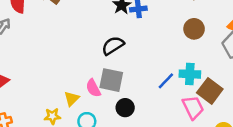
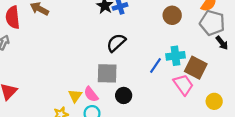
black semicircle: (113, 46) -> (116, 43), moved
pink semicircle: (93, 88) -> (91, 94), moved

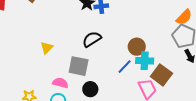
brown circle: (172, 15) -> (137, 47), moved
pink semicircle: (91, 94) -> (60, 83), turned 133
yellow triangle: (75, 96) -> (47, 48), moved

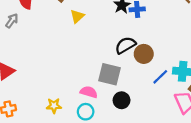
brown circle: (137, 47) -> (144, 54), moved
yellow triangle: (47, 48) -> (77, 16), moved

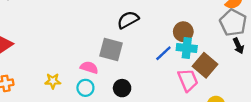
brown circle: (144, 54) -> (183, 32), moved
black circle: (122, 100) -> (122, 88), moved

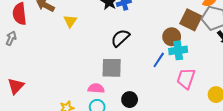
brown square: (205, 65) -> (191, 20), moved
pink trapezoid: (188, 80) -> (186, 79), turned -125

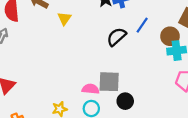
blue line: (159, 60) -> (142, 25), moved
gray square: (112, 68) -> (109, 82), moved

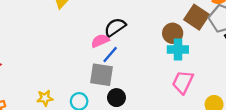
blue line: (142, 25) -> (110, 54), moved
pink semicircle: (90, 89) -> (100, 41), moved, turned -35

